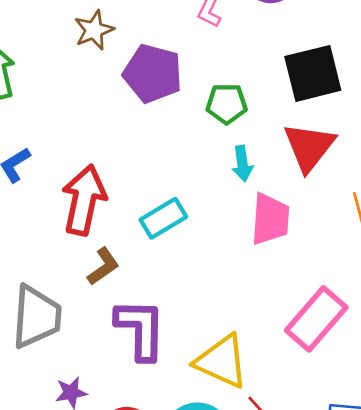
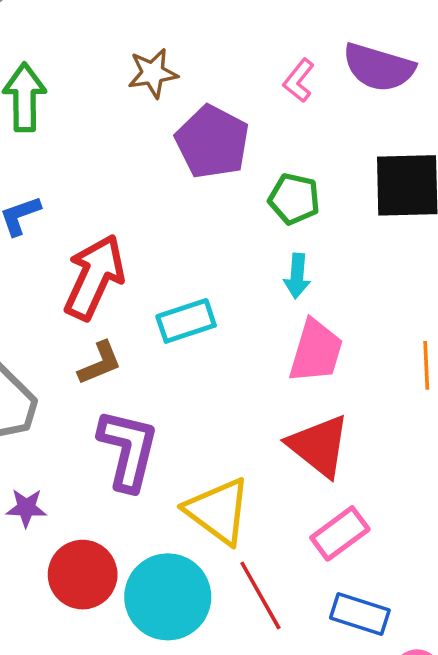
red triangle: (309, 147) -> (319, 446), moved, turned -42
pink rectangle: (316, 319) -> (340, 533), moved, size x0.7

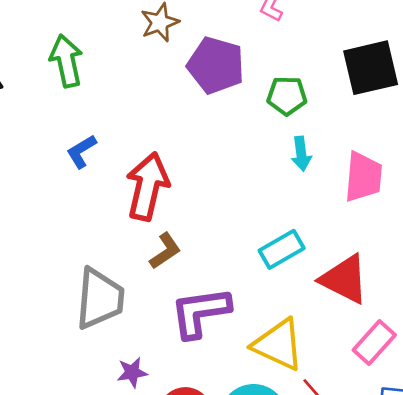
cyan rectangle: (186, 321) -> (282, 249), moved
pink trapezoid: (316, 351) -> (363, 177), moved
purple L-shape: (128, 450) -> (200, 312), turned -100

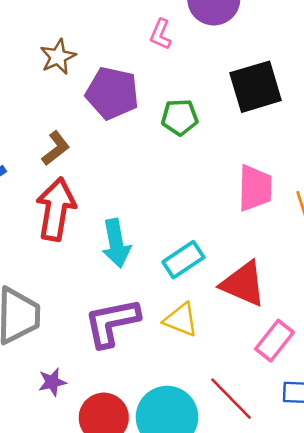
cyan arrow: (301, 154) -> (116, 243), moved, size x1.5
brown L-shape: (165, 251) -> (56, 148), moved
yellow triangle: (278, 345) -> (181, 320), moved, size x0.7

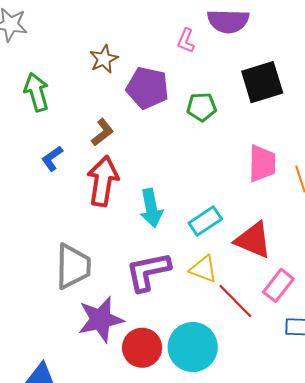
purple star: (52, 382) -> (101, 319), size x2.0
red line: (231, 399) -> (235, 301), moved

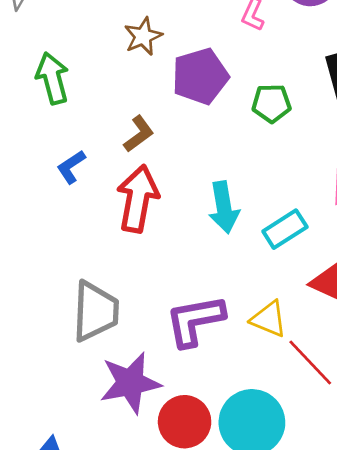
purple pentagon: (147, 88) -> (200, 76), turned -30
cyan arrow: (151, 208) -> (224, 207), moved
cyan rectangle: (205, 221) -> (285, 229), moved

